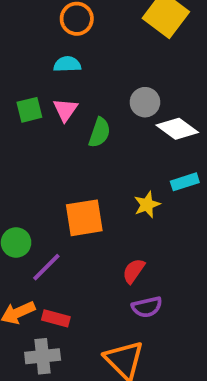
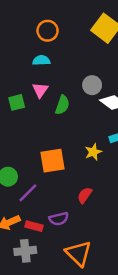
green square: (29, 110) -> (17, 102), moved
purple semicircle: (147, 307) -> (59, 219), moved

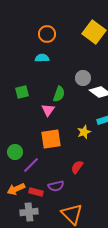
pink triangle: (40, 90) -> (48, 110), moved

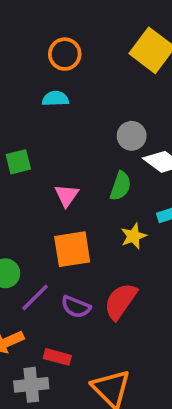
green semicircle: (59, 94) -> (120, 186), moved
red semicircle: (77, 167) -> (120, 301), size x1.5
purple semicircle: (56, 186) -> (76, 307), moved, turned 35
red rectangle: (36, 192) -> (57, 357), moved

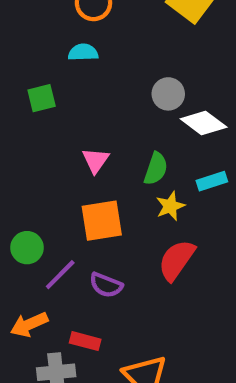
green square: (18, 162) -> (42, 98), moved
green semicircle: (120, 186) -> (156, 169), moved
red semicircle: (120, 301) -> (177, 260), moved

